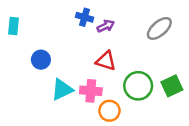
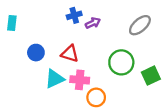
blue cross: (85, 17) -> (74, 15), turned -32
red triangle: (106, 61) -> (70, 54), moved
green circle: (138, 86) -> (121, 62), moved

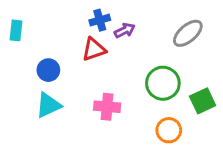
red triangle: (70, 54) -> (94, 49), moved, turned -36
cyan triangle: (55, 79) -> (48, 105), moved
orange circle: (96, 97) -> (169, 130), moved

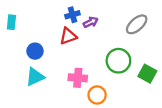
green square: (203, 101) -> (147, 74), turned -36
orange circle: (169, 130) -> (97, 95), moved

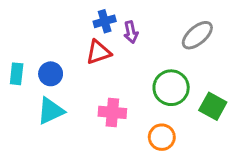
cyan rectangle: (11, 22) -> (17, 74), moved
purple arrow: (91, 22) -> (131, 32), turned 104
orange circle: (97, 95) -> (162, 137), moved

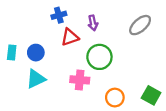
blue cross: (105, 21) -> (59, 15), moved
green circle: (171, 88) -> (99, 57), moved
green square: (213, 106) -> (151, 95), moved

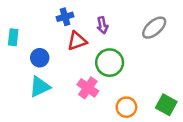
cyan rectangle: (12, 53) -> (13, 37), moved
pink cross: (80, 80) -> (88, 88), turned 30

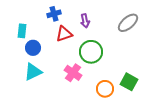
cyan rectangle: (13, 37) -> (22, 31), moved
green square: (166, 105) -> (129, 82), moved

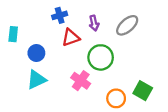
gray ellipse: (128, 23) -> (127, 25), moved
cyan rectangle: (22, 31) -> (13, 34), moved

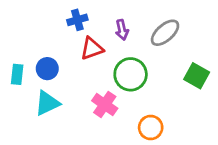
cyan rectangle: (13, 34) -> (17, 74), moved
green square: (143, 91) -> (197, 76), moved

